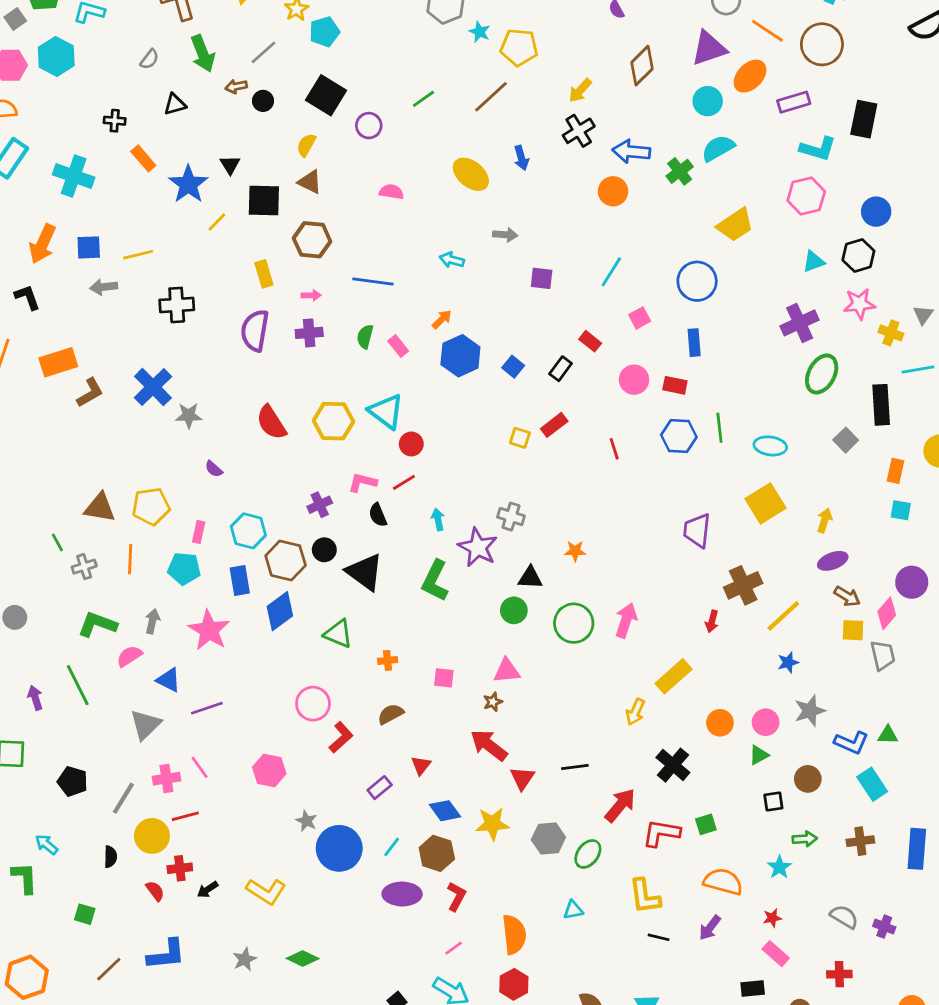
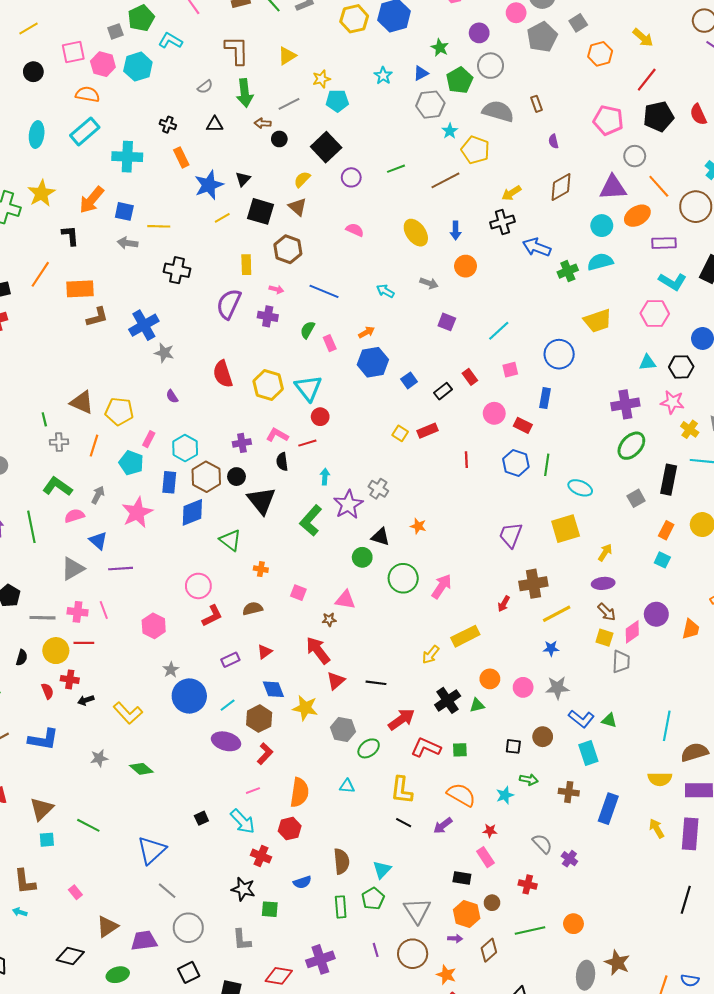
cyan cross: (74, 176) -> (127, 157), turned -32
orange circle: (613, 191) -> (466, 266), moved
green triangle: (759, 755) -> (477, 705), moved
gray line: (123, 798) -> (42, 618), turned 45

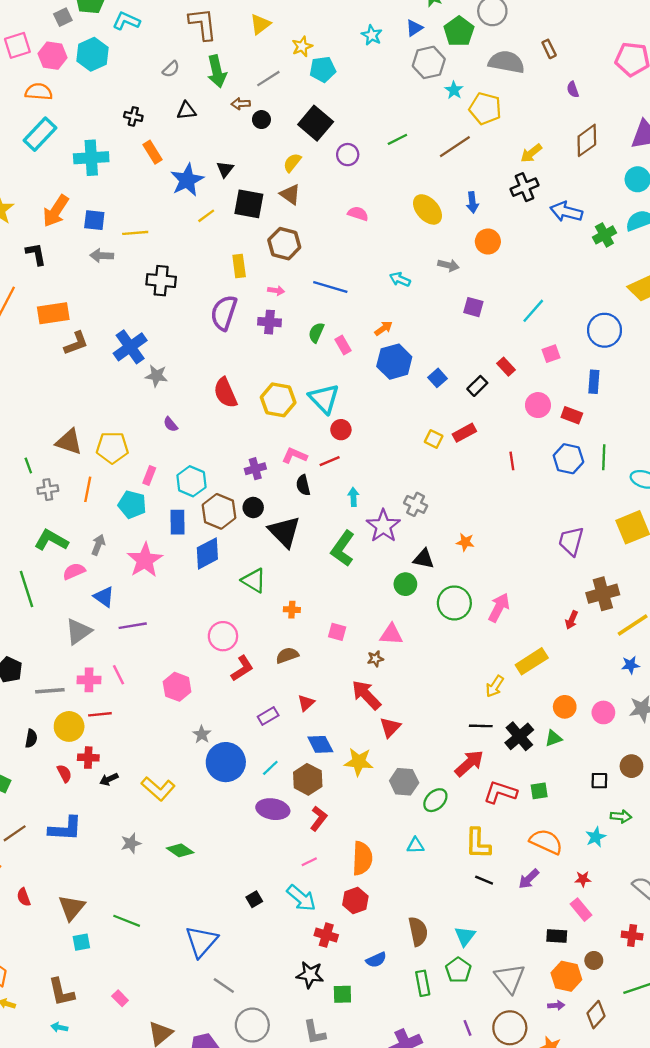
black line: (376, 683) -> (481, 726), moved

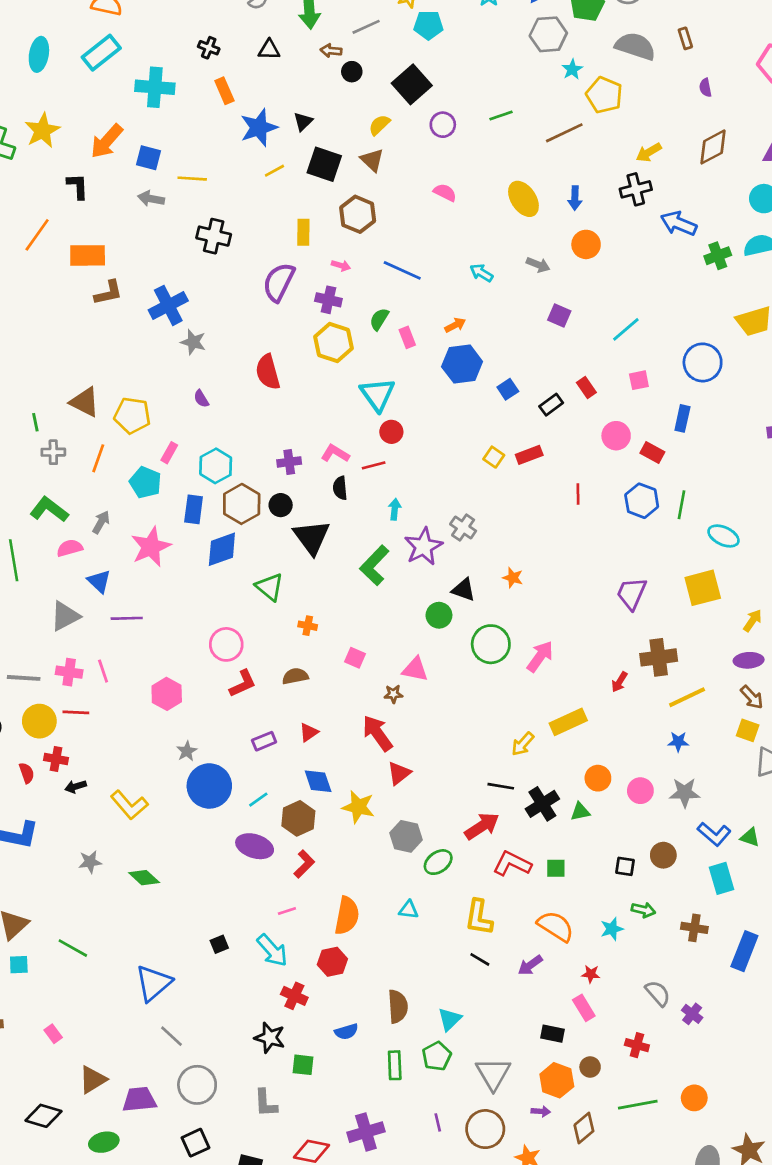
yellow hexagon: (278, 400) -> (333, 343), moved

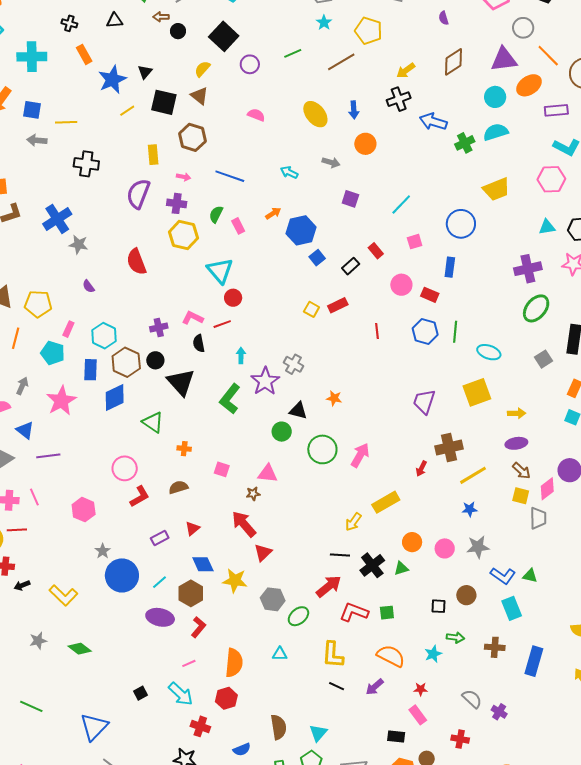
cyan star: (572, 69) -> (324, 23), moved
blue hexagon: (462, 364) -> (301, 230), moved
yellow arrow: (753, 620) -> (517, 413), turned 60

